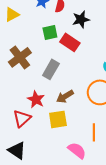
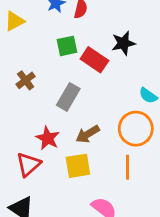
black star: (81, 19) -> (123, 43), moved
brown cross: (20, 57) -> (26, 80), size x0.6
orange line: (94, 132) -> (128, 167), moved

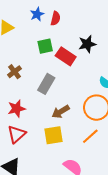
red star: (48, 138) -> (17, 109), moved, turned 30
orange line: (128, 167) -> (90, 136), turned 48

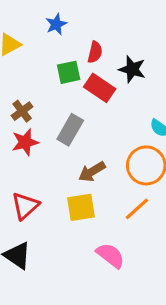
red semicircle: (55, 18) -> (95, 52), moved
black star: (87, 44) -> (132, 69), turned 30
red star: (17, 109) -> (25, 142), moved

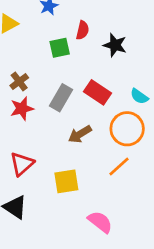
red rectangle: (100, 88) -> (97, 92), moved
yellow square: (81, 207) -> (66, 181), moved
pink semicircle: (110, 255) -> (100, 222), moved

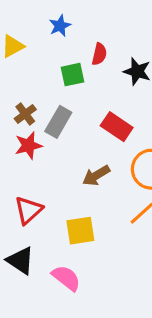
gray rectangle: (61, 98) -> (58, 122), moved
pink semicircle: (100, 222) -> (66, 278), moved

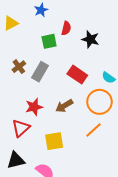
red star: (28, 146) -> (34, 107), moved
black triangle: (21, 261) -> (16, 160), turned -48

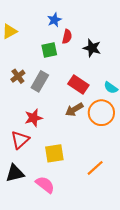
blue star: (41, 10) -> (54, 20), moved
brown arrow: (64, 106) -> (74, 110), moved
orange line: (93, 130) -> (95, 168), moved

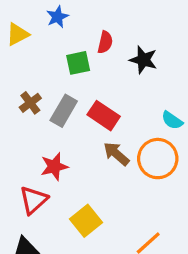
blue star: (54, 20) -> (57, 17), moved
red rectangle: (78, 85) -> (104, 116), moved
brown arrow: (74, 110) -> (116, 154), turned 72
yellow square: (54, 153) -> (86, 221), turned -30

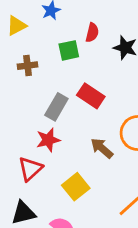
brown cross: (30, 103) -> (28, 66), moved, turned 30
gray rectangle: (64, 111) -> (56, 107), moved
brown arrow: (116, 154) -> (102, 148), moved

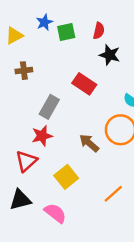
red semicircle: (92, 33) -> (99, 31), moved
green square: (69, 50) -> (66, 32), moved
red rectangle: (91, 96) -> (84, 84), moved

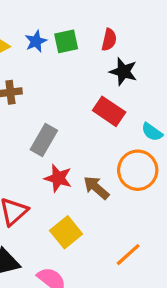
blue star: (44, 22) -> (36, 41), moved
red rectangle: (84, 84) -> (109, 111), moved
red star: (42, 136) -> (58, 178), moved, turned 30

